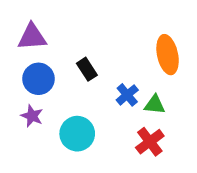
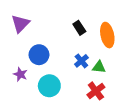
purple triangle: (32, 37) -> (20, 24), turned -42
black rectangle: (87, 69) -> (79, 28), moved
blue circle: (39, 79) -> (39, 55), moved

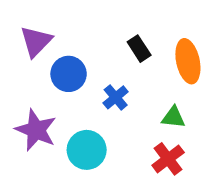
blue circle: (39, 55) -> (69, 74), moved
blue cross: (81, 61) -> (116, 97), moved
purple star: (20, 74) -> (36, 130), size x1.6

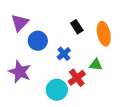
cyan circle: (87, 150) -> (57, 90), moved
red cross: (168, 159) -> (77, 78), moved

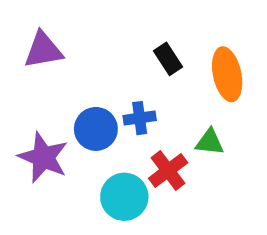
purple triangle: (20, 23) -> (43, 50), turned 36
blue circle: (38, 41) -> (96, 129), moved
blue cross: (64, 54) -> (140, 118), turned 32

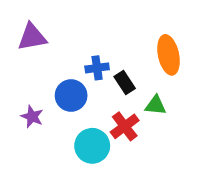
black rectangle: (168, 59) -> (125, 83), moved
blue cross: (140, 118) -> (97, 68), moved
purple star: (43, 157) -> (32, 117), size x0.6

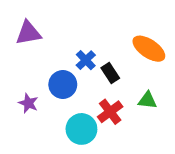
orange ellipse: (169, 55) -> (149, 49), turned -44
blue cross: (97, 68) -> (86, 60), turned -36
green triangle: (156, 105) -> (147, 100), moved

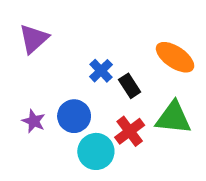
purple triangle: (28, 33) -> (34, 39), turned -32
blue circle: (63, 85) -> (74, 116), moved
green triangle: (147, 100) -> (173, 118), size x1.6

